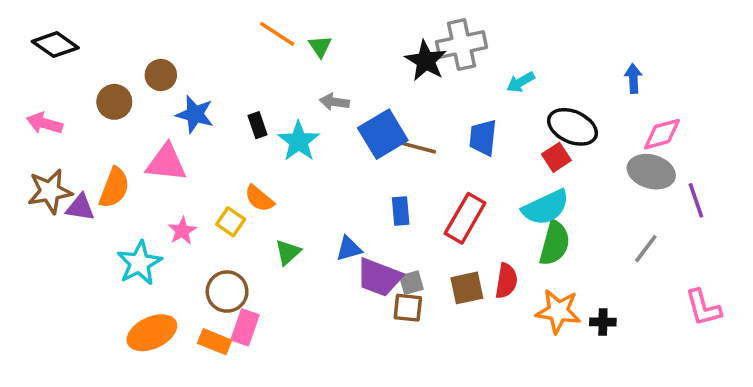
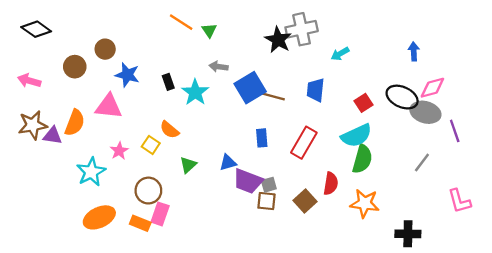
black ellipse: (572, 127) -> (402, 97), moved
brown square: (467, 288) -> (305, 201), moved, turned -30
black cross: (603, 322) -> (408, 234), moved, size x1.5

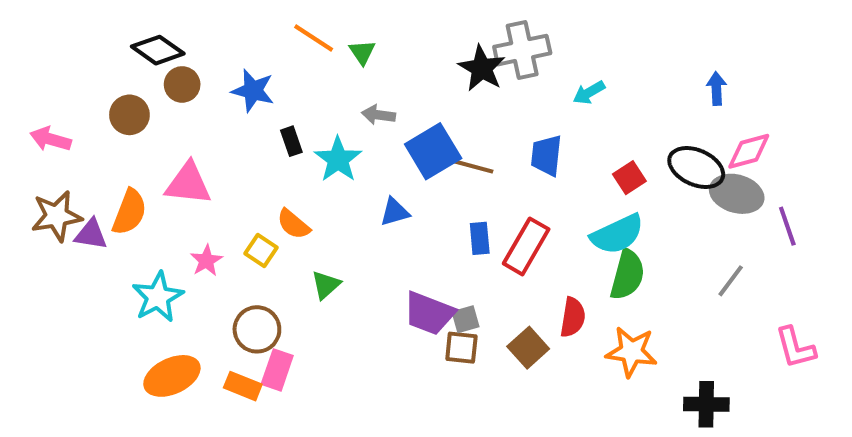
black diamond: (36, 29) -> (158, 50), moved
blue star: (127, 75) -> (253, 91), moved
blue rectangle: (262, 138) -> (480, 238), moved
blue triangle: (228, 162) -> (395, 212), moved

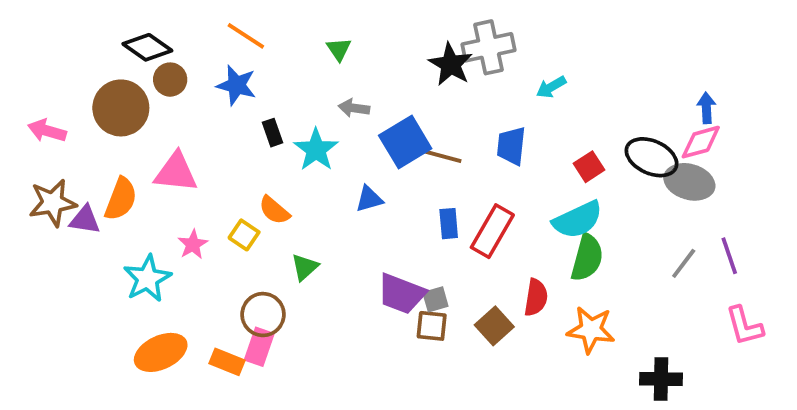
orange line: (314, 38) -> (246, 36), moved
blue arrow: (716, 89) -> (706, 108), moved
brown circle: (129, 115) -> (121, 108), size x1.5
purple line: (787, 226) -> (729, 256), moved
brown circle: (257, 329) -> (263, 315), moved

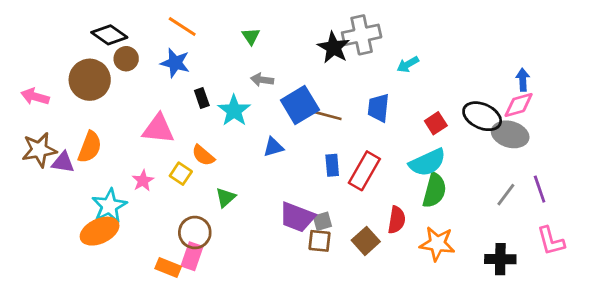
pink triangle: (176, 172) -> (158, 129), moved
orange ellipse: (161, 352) -> (100, 231), moved
black cross: (661, 379) -> (500, 259), moved

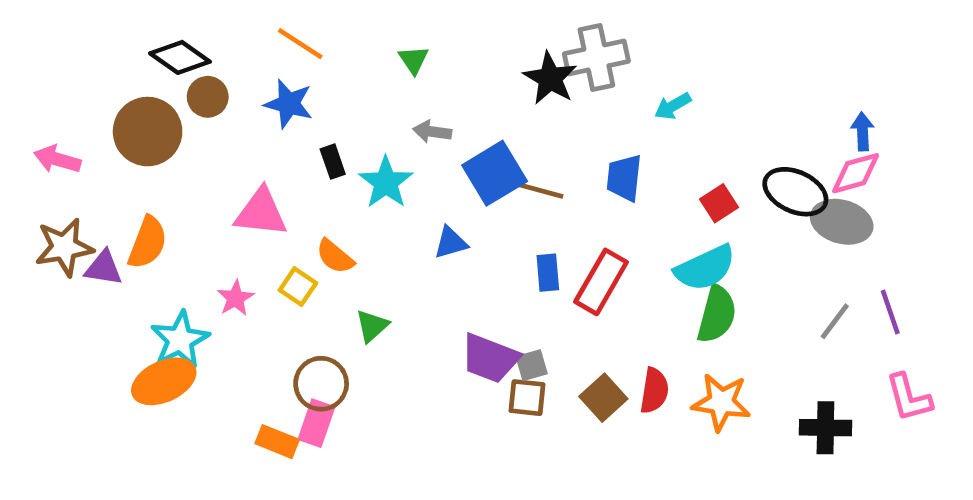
red semicircle: (397, 220) -> (654, 391), moved

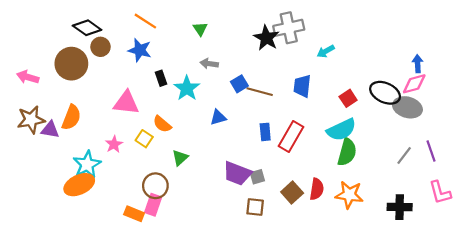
blue square: (495, 173) -> (239, 84), size x0.6
brown square: (527, 398) -> (255, 207), moved

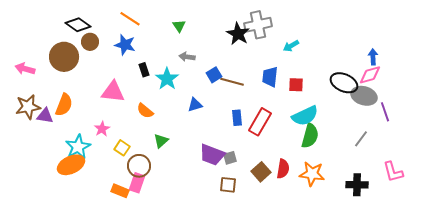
red square: (348, 98) -> (296, 85), moved, turned 35
yellow square: (144, 139) -> (122, 148), moved
purple line: (431, 151) -> (385, 112), moved

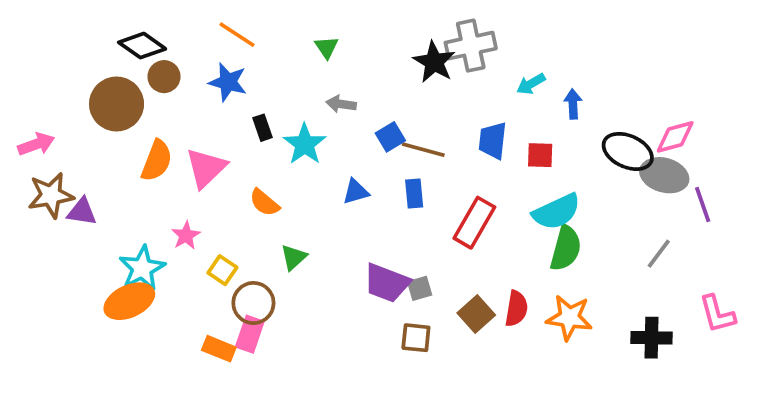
blue arrow: (373, 57) -> (573, 104), moved
pink arrow: (25, 69) -> (36, 144), moved, turned 144
pink triangle: (113, 92) -> (206, 168), turned -50
orange semicircle: (64, 105) -> (157, 161), moved
blue rectangle: (237, 118) -> (414, 193), moved

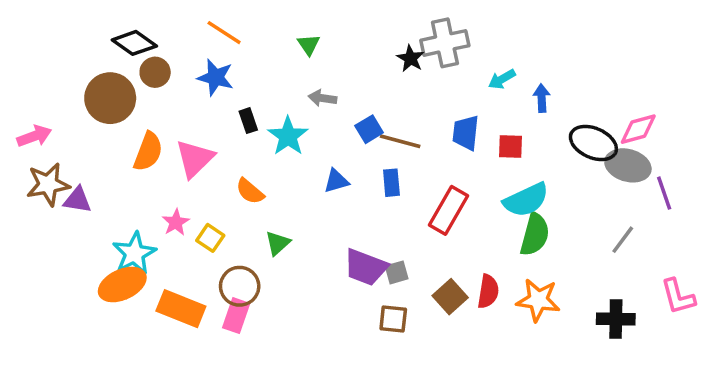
black star: (434, 62) -> (410, 58), size x0.7
yellow square: (222, 270) -> (210, 238), moved
orange rectangle: (219, 349) -> (181, 309), moved, size x1.5

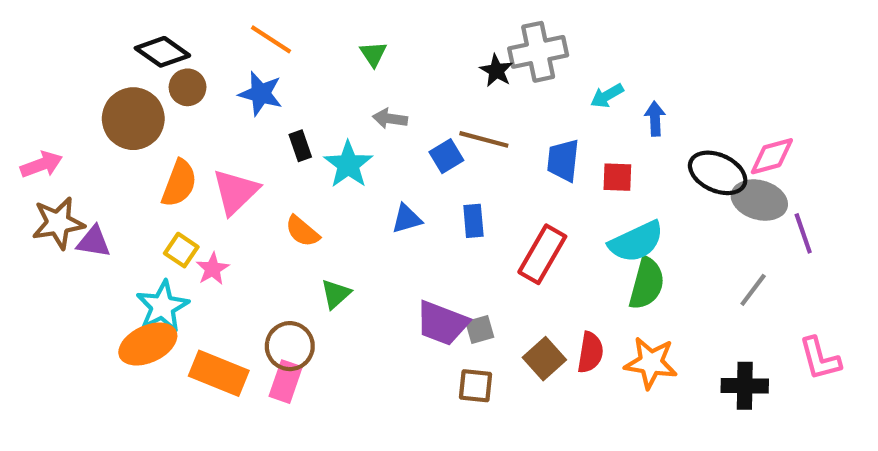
brown line: (400, 141) -> (484, 139), moved
yellow square: (210, 238) -> (181, 250), moved

